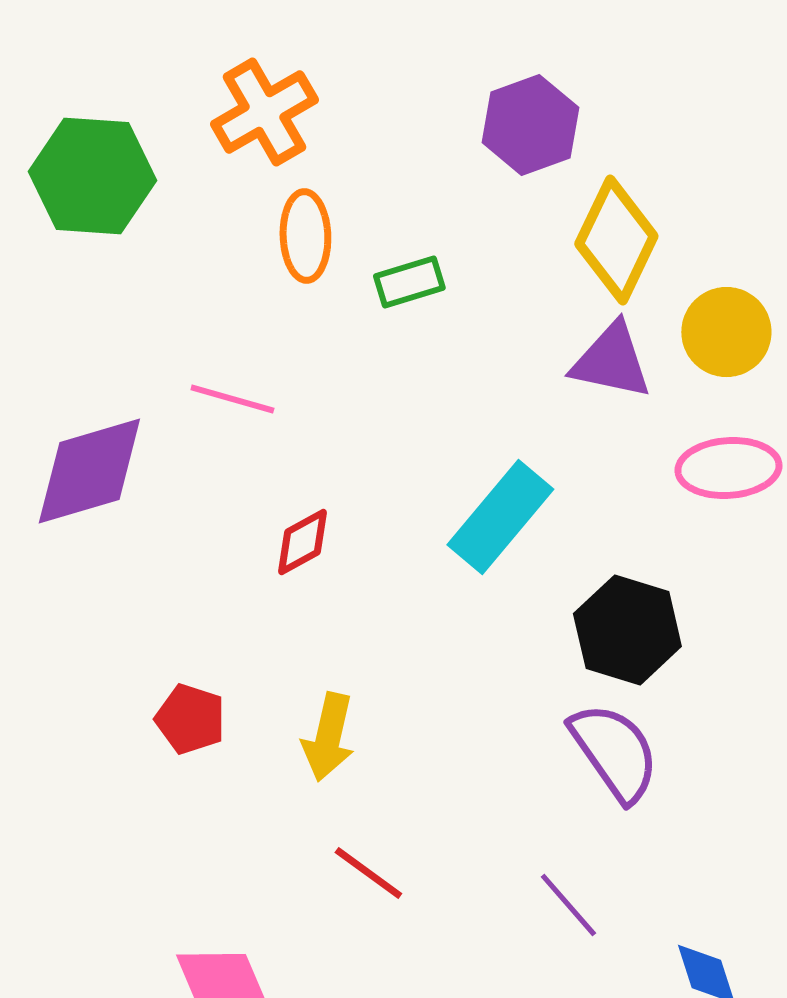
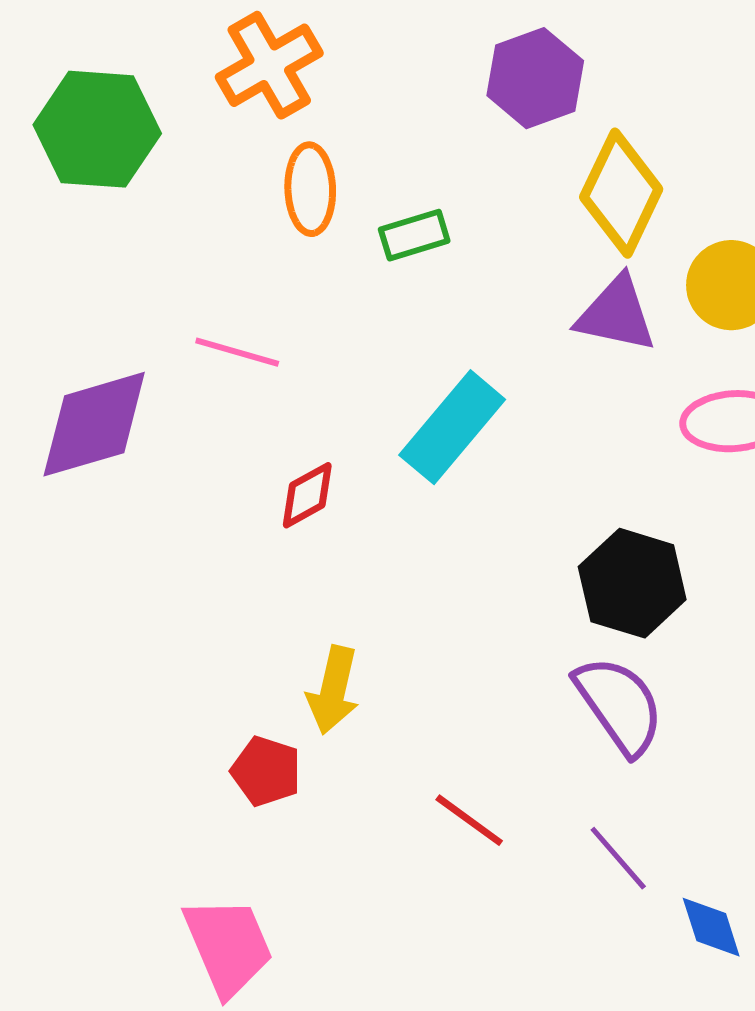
cyan rectangle: (500, 517) -> (452, 427), moved
red pentagon: (190, 719) -> (266, 771), moved
red line: (368, 873) -> (469, 820), moved
purple line: (568, 905) -> (618, 858), moved

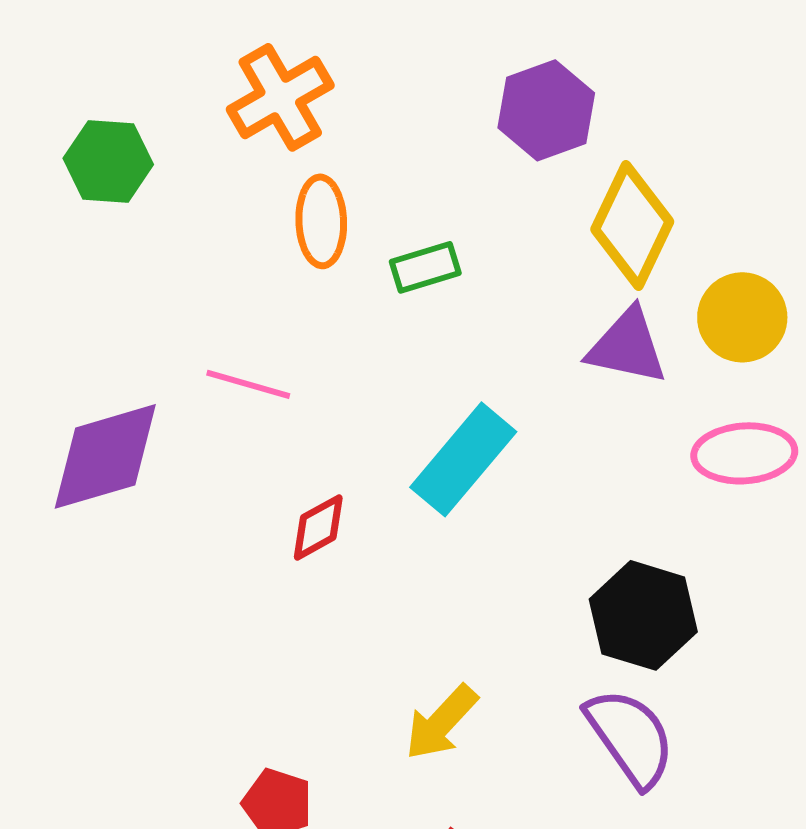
green hexagon: (97, 129) -> (108, 161), size x0.7
yellow arrow: (333, 690) -> (441, 722), moved, turned 30

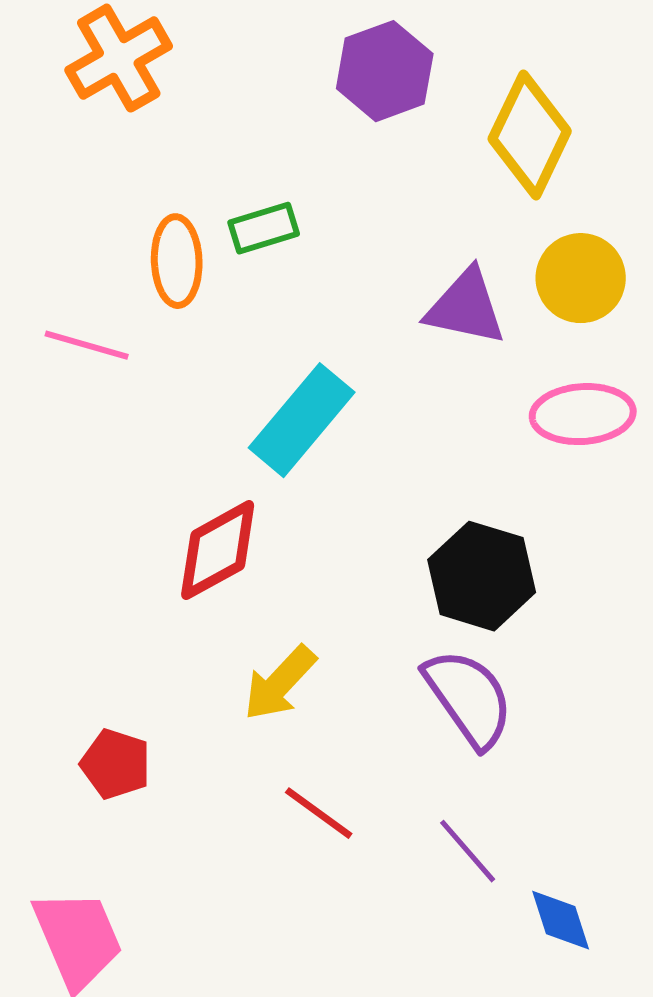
orange ellipse: (321, 221) -> (177, 261), moved
yellow diamond: (632, 225) -> (530, 135), moved
red diamond: (318, 527) -> (218, 550), moved, size x1.5

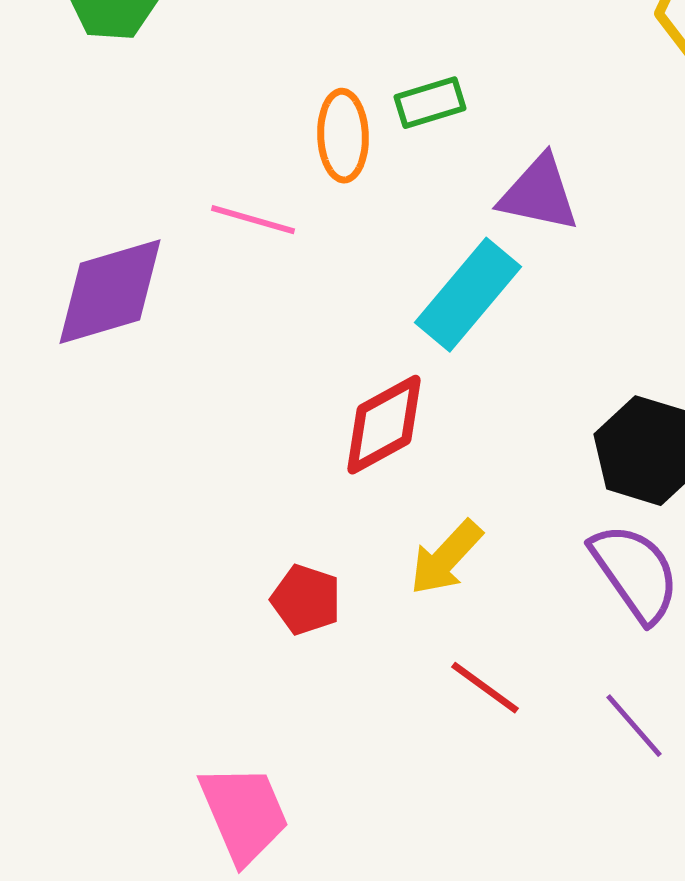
purple triangle: (466, 307) -> (539, 194), moved
red pentagon: (116, 764) -> (306, 600), moved

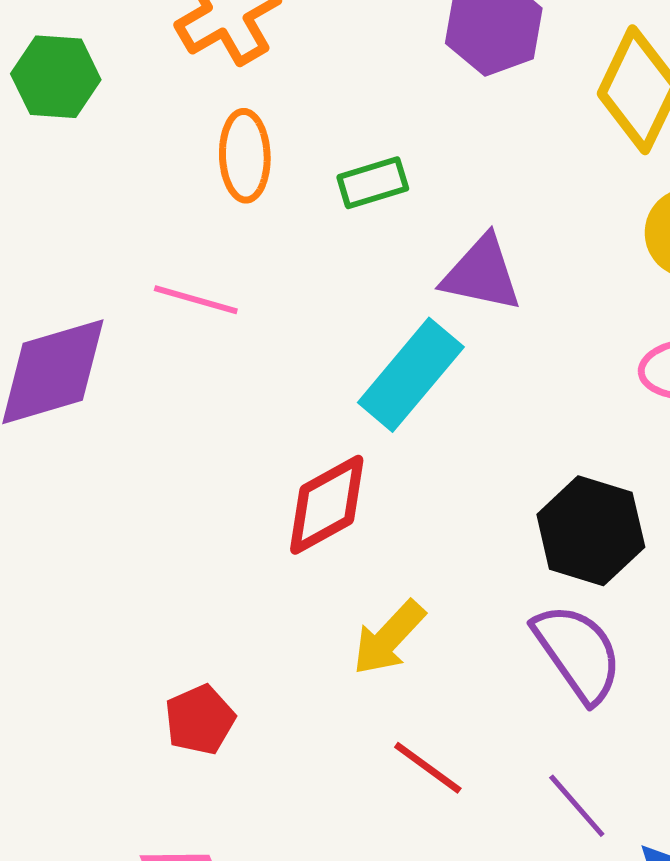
orange ellipse: (343, 136) -> (245, 156), moved
red pentagon: (306, 600) -> (200, 720), moved, turned 30

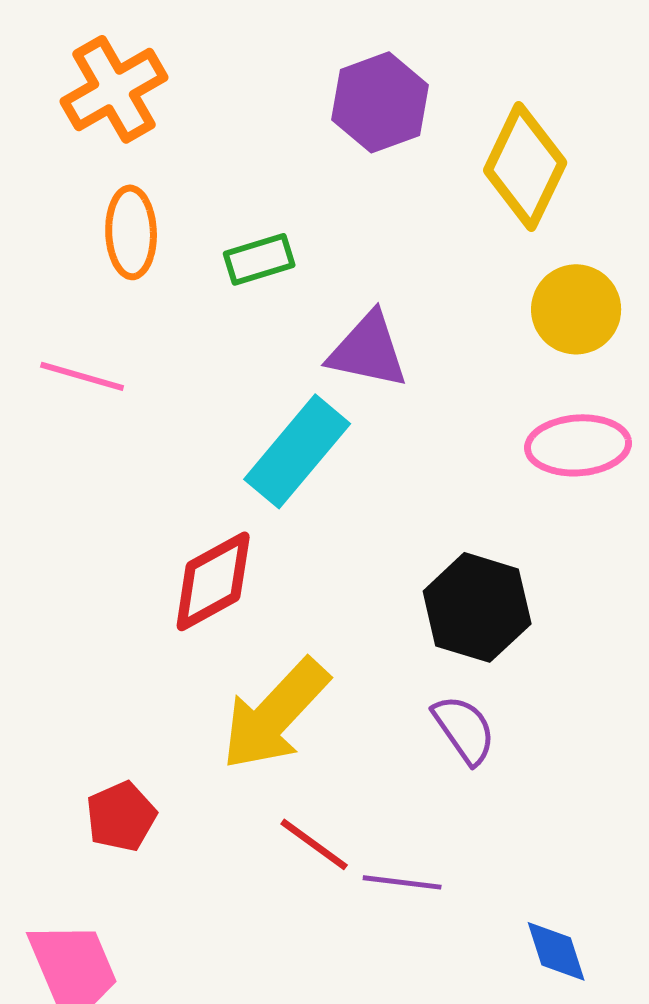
yellow arrow: (389, 638) -> (275, 714), size x1.5
purple semicircle: (578, 653) -> (464, 729), size x0.7
red pentagon: (200, 720) -> (121, 816), moved
purple line: (577, 806) -> (402, 882), moved, turned -42

